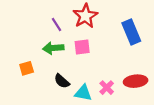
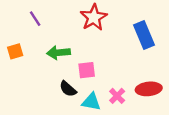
purple line: (57, 25) -> (35, 19), moved
pink square: (82, 47) -> (87, 70), moved
orange square: (27, 68) -> (15, 51), moved

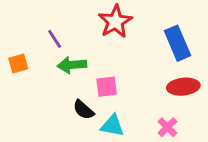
purple line: (35, 19) -> (55, 39), moved
red ellipse: (149, 89) -> (183, 87), moved
pink cross: (117, 96) -> (167, 127), moved

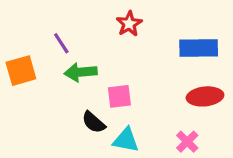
red star: (115, 22) -> (129, 24), size x0.7
blue rectangle: (178, 43) -> (199, 48), turned -68
orange square: (18, 63) -> (21, 71), size x1.4

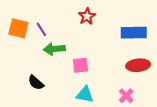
orange square: (21, 71) -> (18, 28), moved, turned 30
black semicircle: (94, 122) -> (36, 83), moved

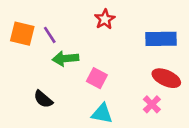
pink square: (80, 65) -> (97, 78), turned 35
red ellipse: (138, 65) -> (166, 78), turned 30
pink cross: (126, 96) -> (152, 104), moved

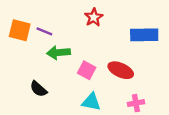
purple line: (50, 35) -> (44, 31), turned -35
red ellipse: (166, 78) -> (121, 70), moved
pink cross: (152, 104) -> (136, 103), moved, turned 35

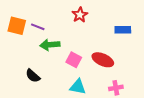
blue rectangle: (144, 35) -> (123, 30), size x0.7

